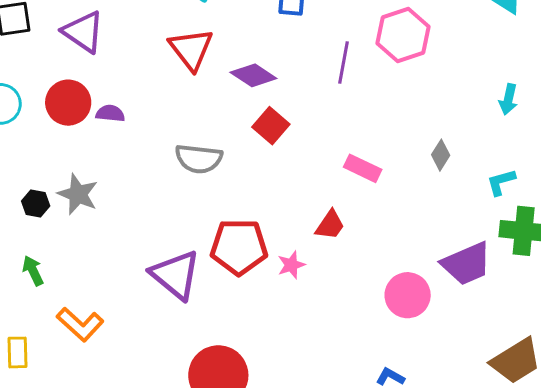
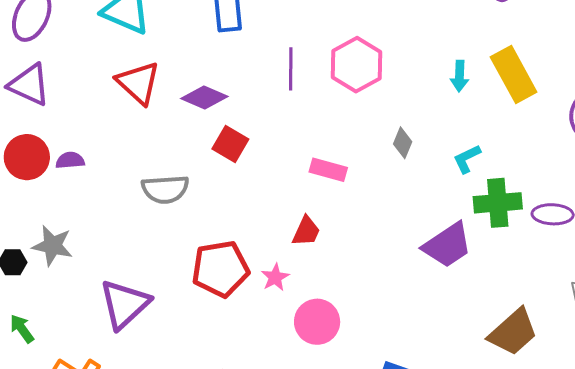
pink hexagon: (403, 35) -> (357, 65), moved
purple triangle: (175, 275) -> (125, 304), moved, turned 48
pink circle: (408, 295) -> (317, 322), moved

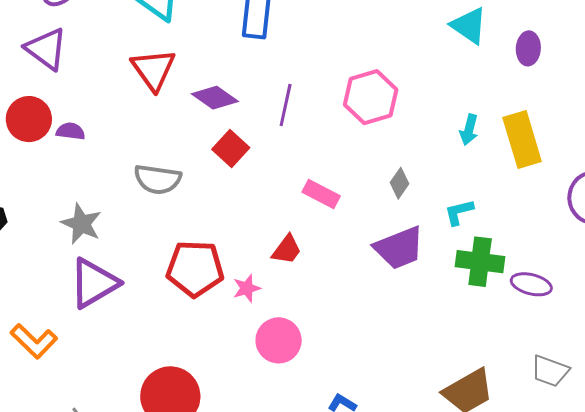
purple line: (291, 69) -> (286, 105), moved
purple trapezoid: (447, 245) -> (399, 248), moved
gray star: (53, 246) -> (81, 224), moved

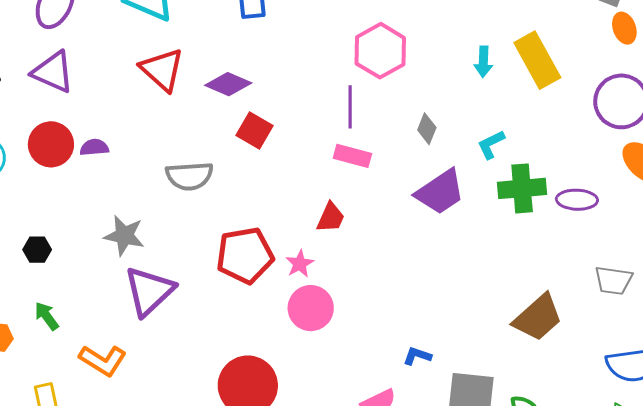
purple line: (286, 105) -> (350, 107), moved
pink circle: (279, 340) -> (311, 308), moved

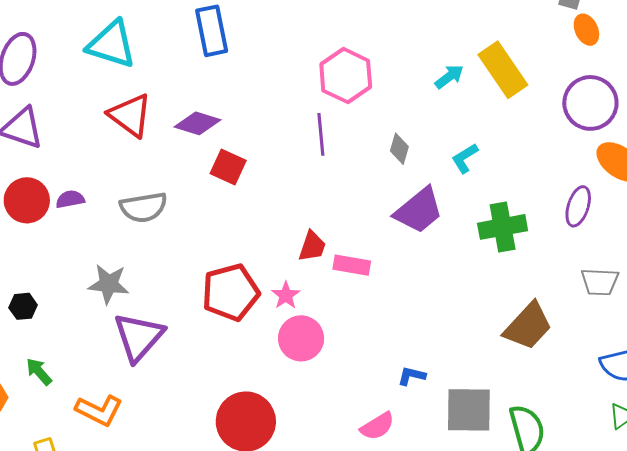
cyan arrow: (483, 62) -> (449, 77), turned -124
pink rectangle: (352, 156) -> (352, 265), moved
gray semicircle: (189, 176) -> (144, 207), moved
green cross: (522, 188) -> (503, 227), moved
purple ellipse: (577, 200) -> (578, 206), moved, turned -69

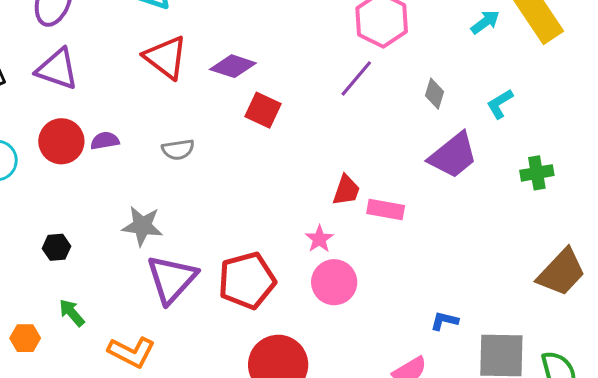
purple line: (321, 134) -> (356, 78), turned 45
gray semicircle: (144, 207) -> (178, 150), size x0.7
green cross: (503, 227) -> (537, 173), size x0.7
red pentagon: (231, 292) -> (247, 281), moved

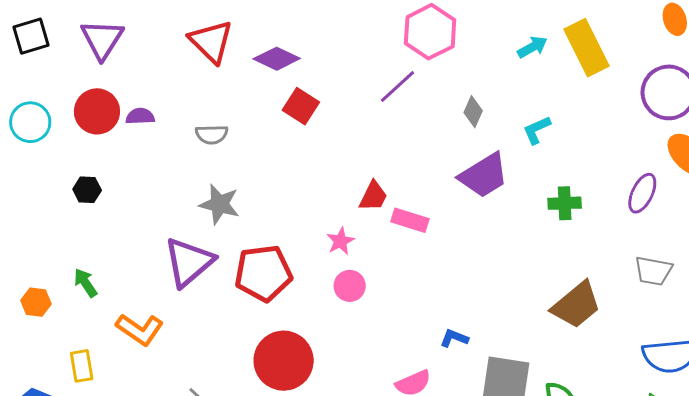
purple triangle: (57, 69) -> (102, 39), turned 36
gray star: (142, 226) -> (219, 204), moved
black hexagon: (57, 247) -> (87, 190), moved
pink circle: (334, 282) -> (350, 286), size x0.7

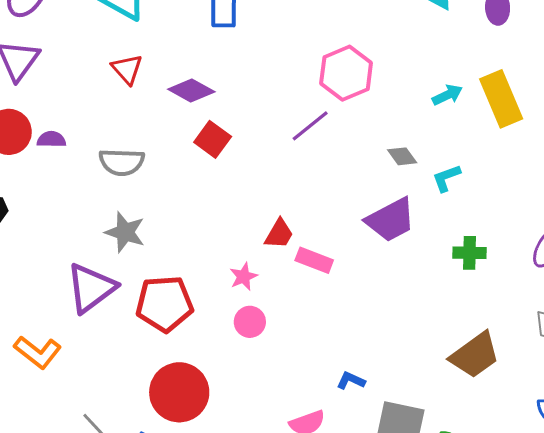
red triangle: (211, 41) -> (127, 69), size x0.7
gray diamond: (473, 112) -> (402, 156), moved, turned -64
gray semicircle: (212, 134) -> (122, 162), size x1.4

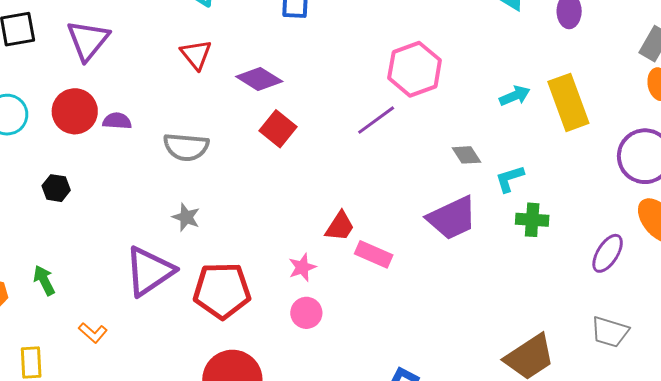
gray star: (125, 232) -> (186, 217), size x0.7
green cross: (470, 253) -> (532, 220), moved
orange L-shape: (38, 352) -> (93, 333), size x0.6

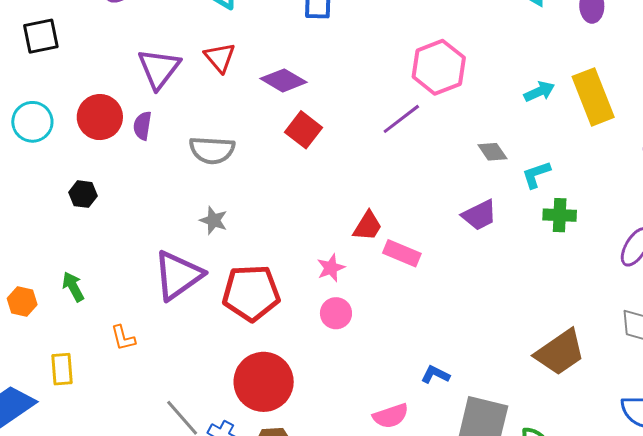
purple triangle: (88, 40) -> (159, 69), moved
purple semicircle: (117, 121) -> (142, 126), turned -84
purple trapezoid: (452, 218) -> (479, 215), size x0.7
orange L-shape: (93, 333) -> (123, 338), turned 36

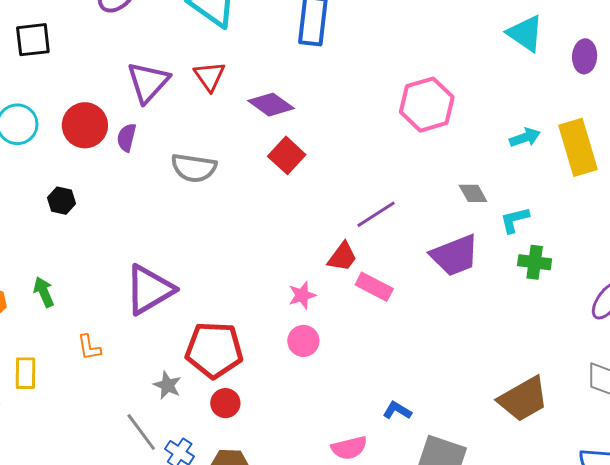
purple line: (401, 119) -> (376, 214), moved
purple trapezoid: (479, 215) -> (455, 255), size x1.4
gray star: (214, 220) -> (167, 385), moved
red pentagon: (251, 293) -> (214, 350), moved
red circle: (264, 382) -> (225, 403), size x0.5

